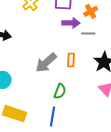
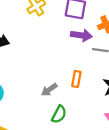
gray arrow: (46, 63) -> (49, 90), moved, size x0.6

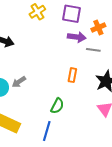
gray arrow: (49, 90) -> (19, 82), moved

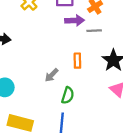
gray arrow: (19, 82) -> (52, 75), moved

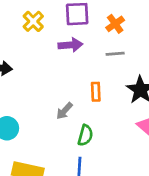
purple arrow: (75, 21) -> (70, 45), moved

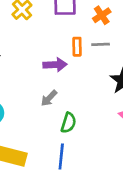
purple arrow: (70, 45) -> (55, 65), moved
orange rectangle: (96, 92) -> (77, 47), moved

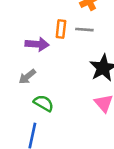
green semicircle: (69, 123) -> (44, 103), turned -84

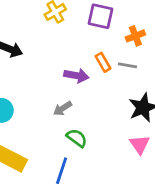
orange rectangle: (61, 29) -> (103, 62), turned -42

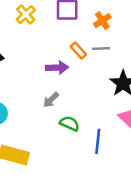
blue line: (62, 171) -> (98, 141), moved

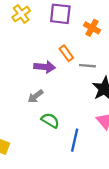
orange cross: (102, 21) -> (92, 28), turned -35
gray line: (101, 49) -> (87, 66), moved

